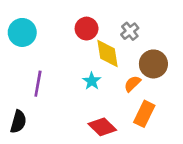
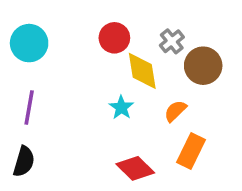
brown circle: (153, 64) -> (203, 66), moved
purple line: (38, 84) -> (29, 107), moved

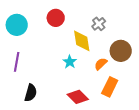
red circle: (114, 38) -> (56, 18), moved
brown circle: (203, 66) -> (121, 51), moved
black semicircle: (24, 161) -> (31, 93), moved

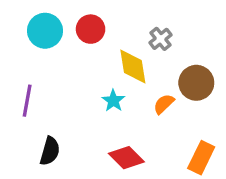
cyan circle: (17, 25) -> (45, 31), moved
orange rectangle: (110, 87) -> (201, 158), moved

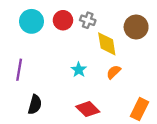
gray cross: (161, 39) -> (88, 20), moved, turned -32
yellow diamond: (133, 67) -> (107, 44), moved
brown circle: (196, 83) -> (136, 27), moved

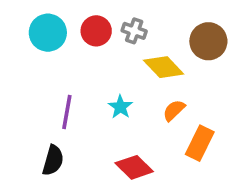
yellow diamond: (107, 44) -> (164, 67), turned -35
purple line: (19, 70) -> (67, 112), moved
orange rectangle: (139, 109) -> (200, 143), moved

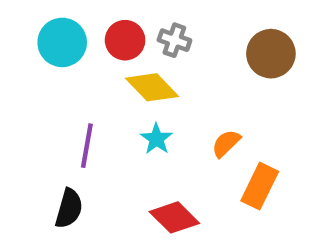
yellow diamond: (164, 67) -> (152, 87), moved

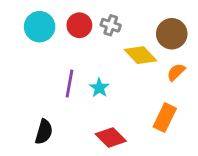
yellow diamond: (152, 87) -> (140, 55), moved
orange semicircle: (226, 143) -> (176, 72), moved
purple line: (87, 146) -> (69, 84), moved

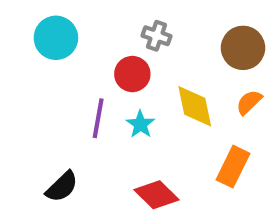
red circle: (79, 25) -> (132, 74), moved
yellow diamond: (140, 55) -> (195, 106), moved, turned 32
black semicircle: (44, 132) -> (62, 187), turned 30

